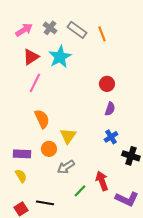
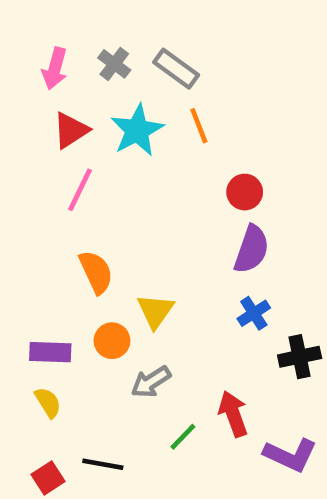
pink arrow: (24, 30) -> (55, 69), turned 138
orange line: (102, 34) -> (199, 126), moved
purple semicircle: (110, 109) -> (252, 249), size x1.5
black cross: (131, 156) -> (300, 357), turned -30

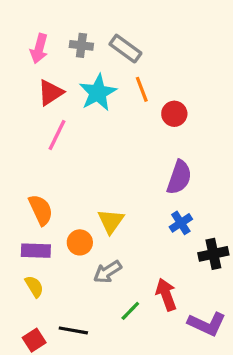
gray cross: (114, 64) -> (81, 45), turned -30
red circle: (245, 192) -> (174, 114), moved
orange semicircle: (96, 272) -> (41, 210), moved

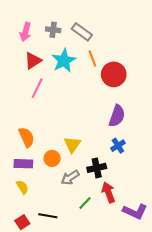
red circle: (174, 114) -> (114, 74), size x1.5
black cross: (213, 254) -> (97, 168), moved

